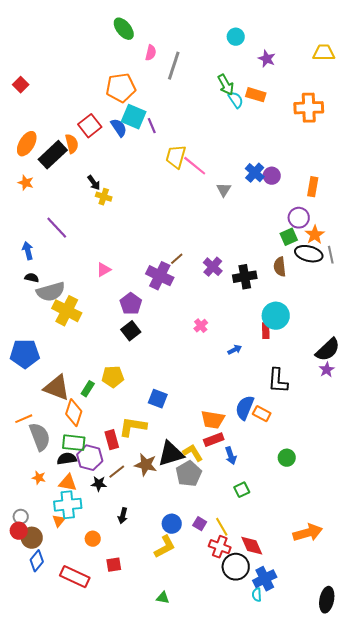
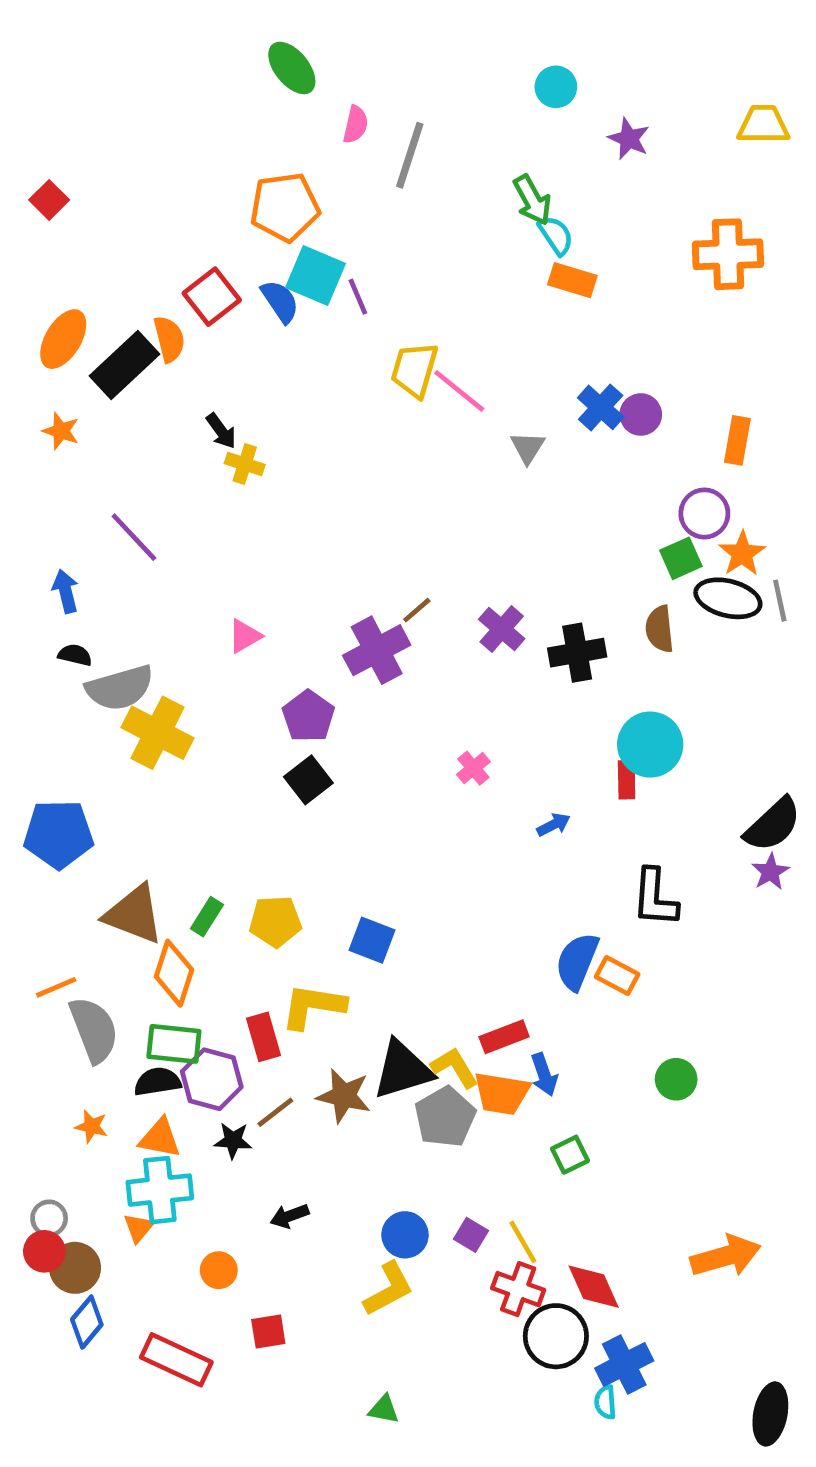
orange rectangle: (256, 95) -> (572, 280), moved
purple cross: (160, 276) -> (377, 650), turned 36
yellow pentagon: (113, 377) -> (275, 921), moved
orange trapezoid: (213, 420) -> (502, 1093), moved
black arrow: (123, 516) -> (289, 1216), turned 56

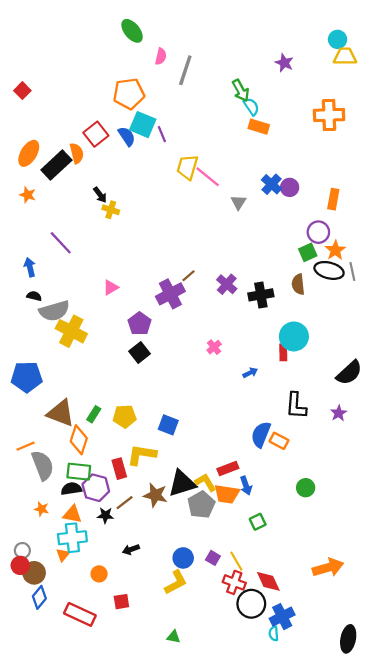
cyan circle: (556, 87) -> (338, 39), moved
purple star: (770, 872) -> (339, 413), moved

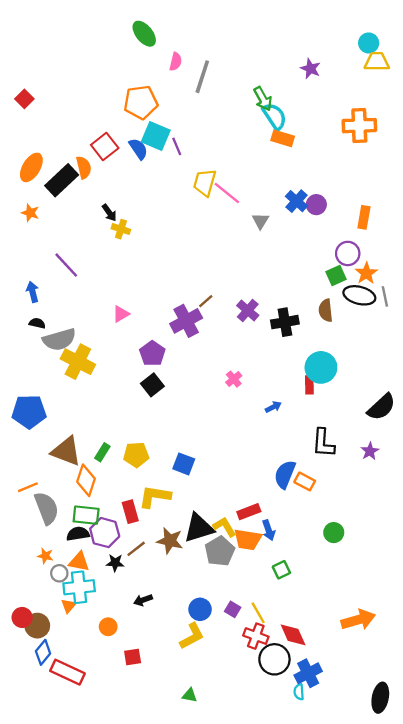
cyan semicircle: (251, 106) -> (274, 116), size x1.4
gray circle: (22, 550) -> (59, 573), moved
red rectangle: (80, 614) -> (67, 672), moved

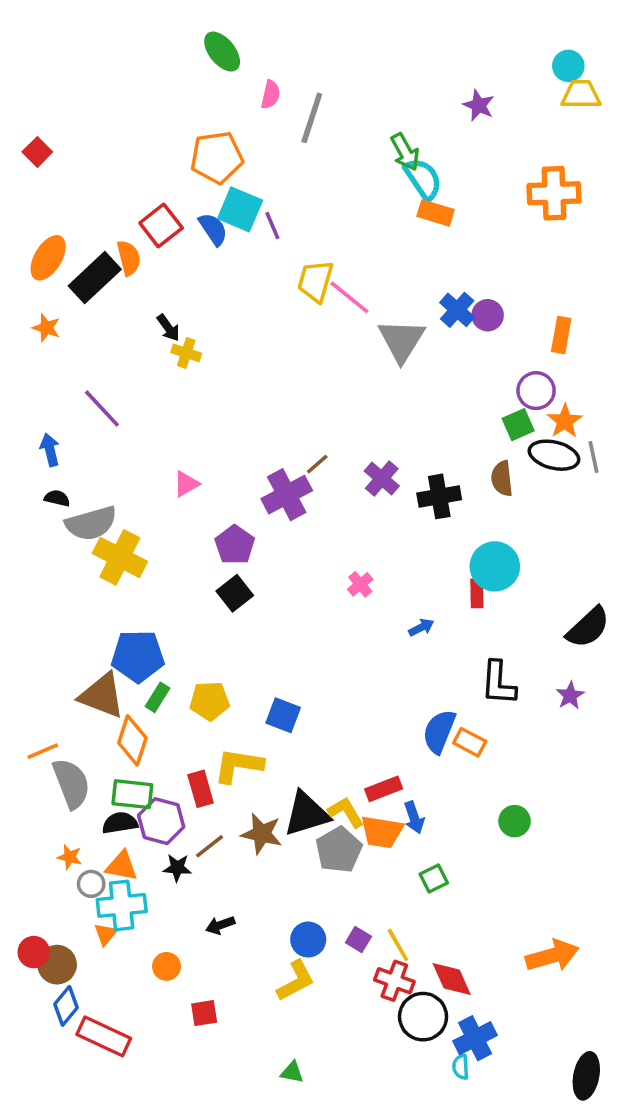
gray triangle: (260, 221) -> (402, 340), size x1.8
blue pentagon: (29, 412) -> (138, 656), moved

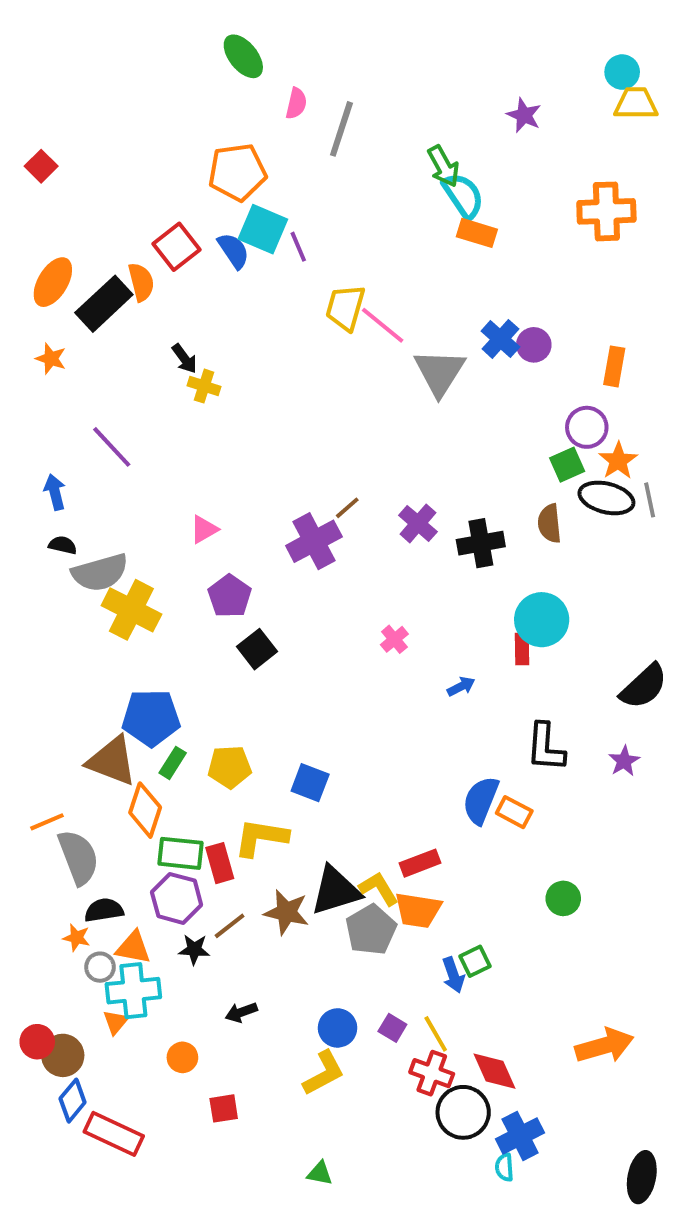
purple pentagon: (235, 545) -> (230, 596), moved
green rectangle: (132, 794) -> (180, 853), moved
blue arrow: (414, 818) -> (453, 975), moved
black semicircle: (120, 823) -> (104, 910), moved

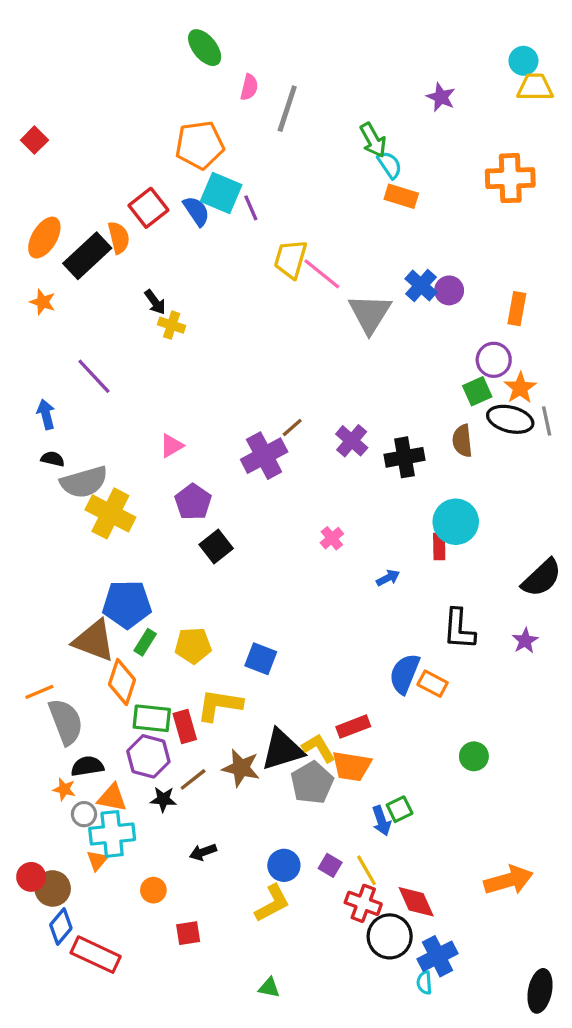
cyan semicircle: (463, 196) -> (390, 165), size x0.7

